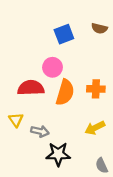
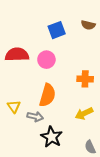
red semicircle: (31, 88) -> (17, 55), moved
orange semicircle: (65, 92) -> (47, 95), moved
black star: (58, 154) -> (52, 137), turned 30

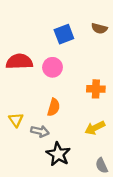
orange semicircle: (47, 95) -> (54, 107), size x0.7

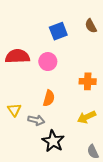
brown semicircle: (99, 28) -> (91, 26), turned 48

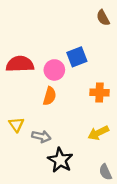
brown semicircle: (91, 26) -> (103, 18), moved
blue square: (58, 31) -> (77, 57), moved
orange semicircle: (49, 98) -> (50, 96), moved

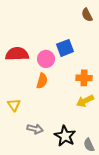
yellow arrow: (98, 133) -> (85, 101), moved
gray arrow: (41, 136) -> (35, 129), moved
black star: (60, 160) -> (65, 136), moved

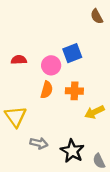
red semicircle: (17, 54) -> (19, 60), size x0.6
orange cross: (84, 78) -> (74, 91), moved
yellow triangle: (14, 105) -> (16, 117), size x1.5

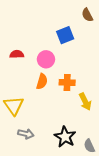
blue square: (72, 53) -> (65, 35), moved
yellow arrow: (94, 112) -> (85, 102), turned -90
gray arrow: (39, 143) -> (26, 134), moved

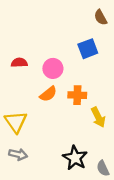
blue square: (65, 35) -> (88, 49), moved
orange semicircle: (42, 81) -> (48, 94), turned 35
gray arrow: (26, 134) -> (18, 154), moved

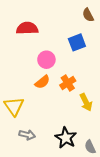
red semicircle: (19, 63) -> (27, 28), moved, size x1.5
orange cross: (77, 95) -> (68, 83), turned -35
gray arrow: (18, 154) -> (27, 135), moved

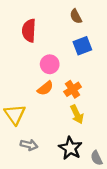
brown semicircle: (88, 15) -> (76, 16), moved
red semicircle: (27, 28) -> (29, 31), turned -85
yellow arrow: (86, 102) -> (77, 114), moved

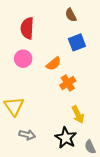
pink circle: (50, 64) -> (23, 59), moved
orange semicircle: (45, 88) -> (54, 64), moved
yellow arrow: (77, 114) -> (78, 114), moved

